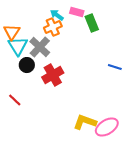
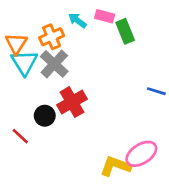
orange cross: (53, 27) -> (52, 37), moved
black circle: (27, 65) -> (45, 116), moved
pink ellipse: (107, 127) -> (141, 154), moved

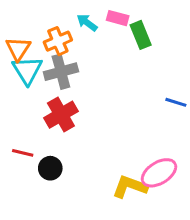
gray cross: (54, 64) -> (61, 72), turned 32
red cross: (72, 102) -> (61, 115), moved
black circle: (45, 116) -> (50, 168), moved
red line: (20, 136) -> (23, 153), turned -30

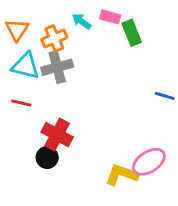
orange triangle: (18, 49) -> (17, 30), moved
cyan triangle: (27, 70) -> (26, 66), turned -44
red cross: (61, 115) -> (57, 135), moved, turned -32
red line: (23, 153) -> (21, 103), moved

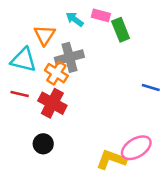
orange triangle: (17, 30) -> (45, 35), moved
orange cross: (54, 38) -> (56, 73), moved, turned -35
gray cross: (57, 67) -> (69, 57), moved
red cross: (57, 135) -> (52, 103), moved

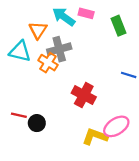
cyan arrow: (75, 19) -> (64, 17), size x1.5
green rectangle: (121, 30) -> (119, 26), moved
red line: (20, 94) -> (19, 115), moved
red cross: (52, 103) -> (84, 95), moved

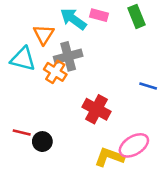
green rectangle: (119, 26) -> (136, 16), moved

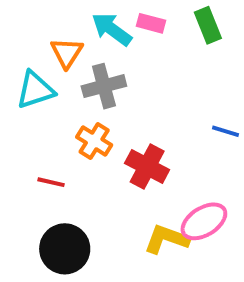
cyan triangle: (23, 59) -> (35, 90), turned -32
orange cross: (55, 72) -> (94, 141), moved
red line: (22, 132) -> (51, 182), moved
black circle: (42, 142) -> (65, 249), moved, size x1.6

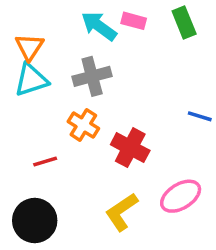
orange triangle: (67, 53) -> (29, 47), moved
red line: (51, 182) -> (45, 161), turned -30
yellow L-shape: (167, 239) -> (122, 212), moved, turned -54
black circle: (65, 249) -> (35, 221), moved

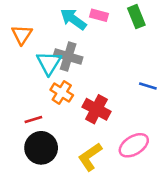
gray cross: (92, 76) -> (68, 56), turned 32
cyan triangle: (31, 80) -> (49, 63), moved, turned -40
black circle: (35, 221) -> (41, 148), moved

